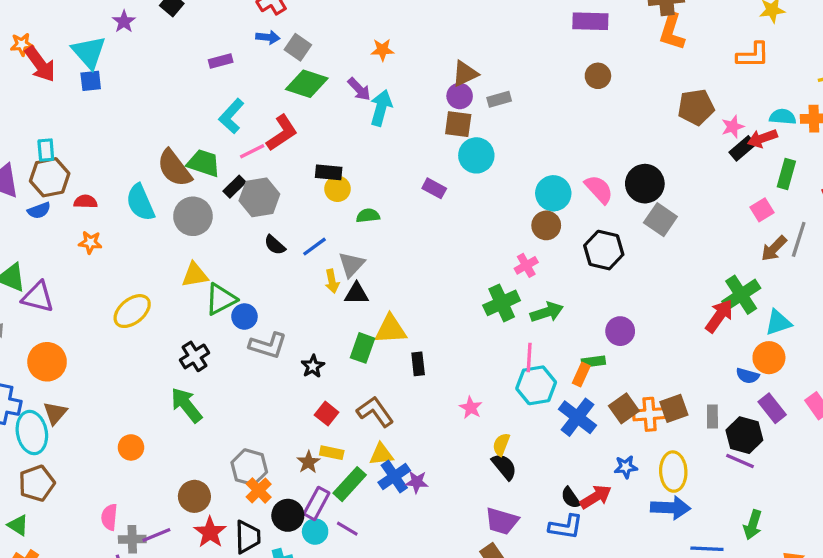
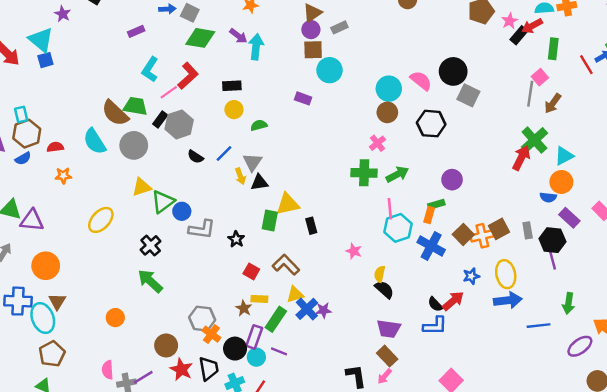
black rectangle: (329, 172) -> (232, 86), moved
gray line: (799, 239) -> (530, 94), moved
green cross: (502, 303) -> (364, 173), turned 35
purple line: (740, 461) -> (552, 259), turned 60

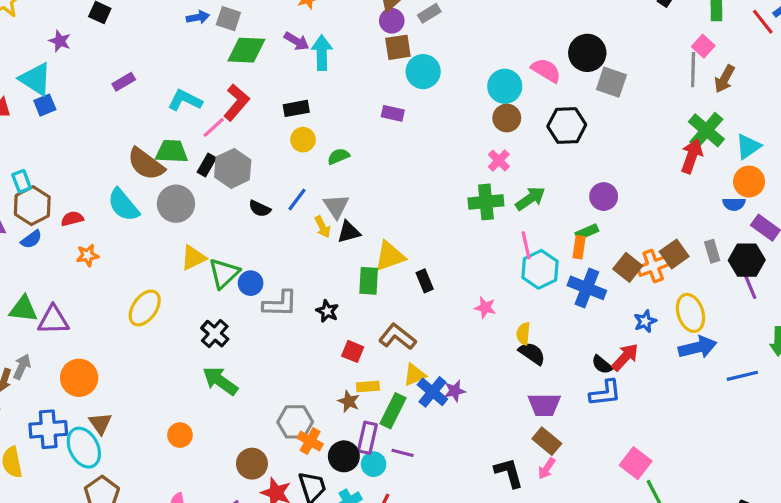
purple rectangle: (136, 31) -> (124, 82), moved
cyan L-shape: (150, 69) -> (185, 100), turned 90

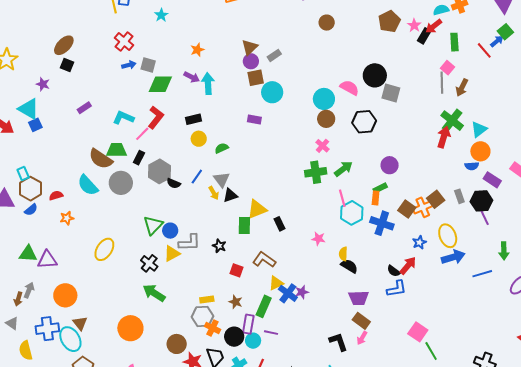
gray hexagon: (233, 168) -> (159, 171), moved
yellow triangle: (193, 258) -> (172, 254), moved
yellow rectangle: (368, 386) -> (207, 300), moved
orange circle: (180, 435) -> (130, 328), size x1.6

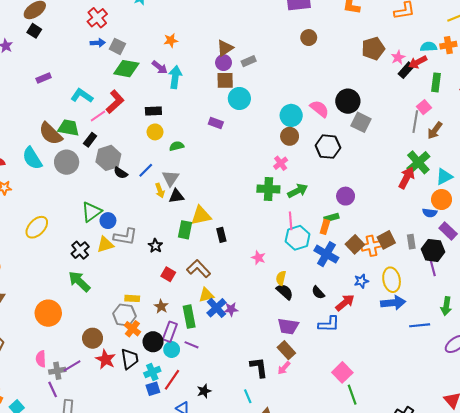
black semicircle: (394, 271) -> (318, 293), moved
green rectangle: (264, 306) -> (189, 317), turned -45

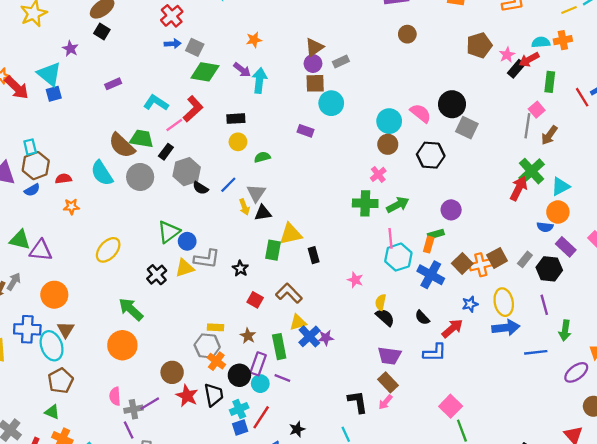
gray rectangle: (411, 242) -> (525, 259), turned 48
purple line: (433, 267) -> (544, 305), moved
green arrow: (79, 281) -> (131, 309), moved

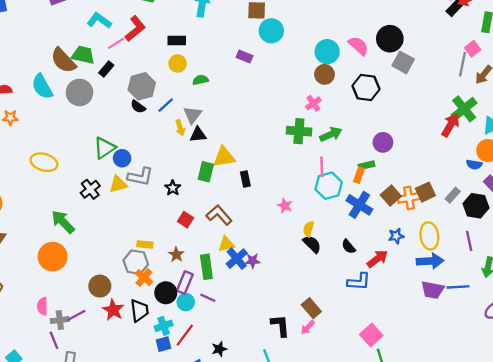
gray hexagon: (187, 172) -> (142, 86), moved
yellow ellipse: (108, 250) -> (44, 162), turned 60
purple trapezoid: (389, 356) -> (433, 290), moved

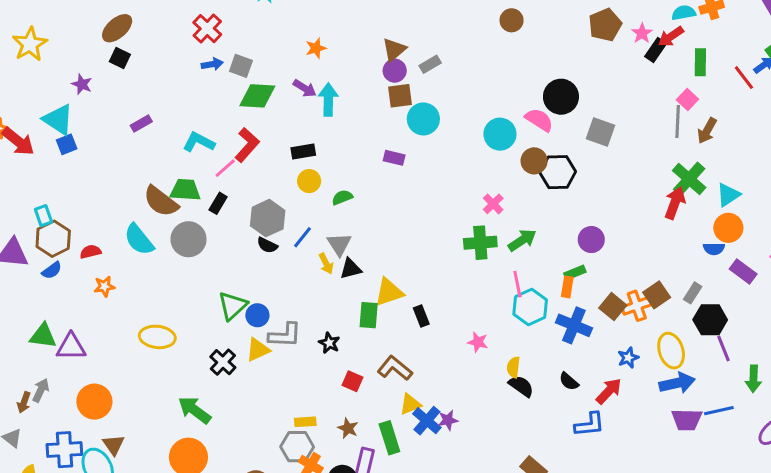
black circle: (390, 39) -> (561, 97), moved
brown circle: (324, 74) -> (534, 161), moved
black hexagon: (476, 206) -> (710, 320), moved

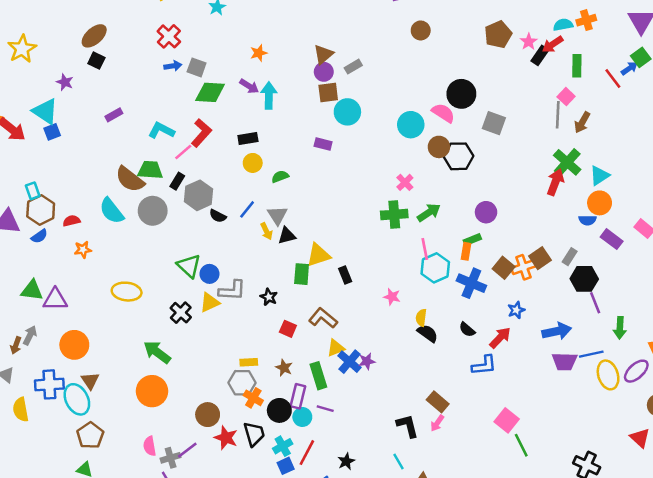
gray hexagon: (268, 218) -> (198, 195), moved
green triangle: (232, 306) -> (189, 266), turned -35
yellow ellipse: (671, 351) -> (608, 375), moved

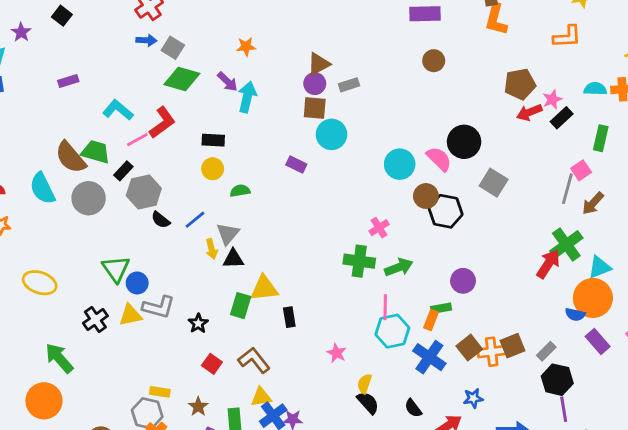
red arrow: (553, 44) -> (529, 112), moved
orange circle: (600, 203) -> (593, 298), size x1.4

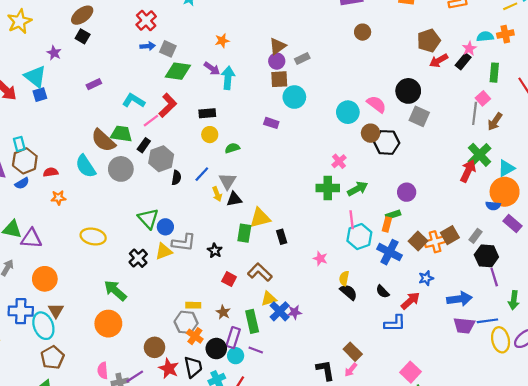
pink star: (552, 99) -> (469, 48), moved
black circle: (464, 142) -> (408, 91), moved
black semicircle: (161, 220) -> (176, 178), turned -112

